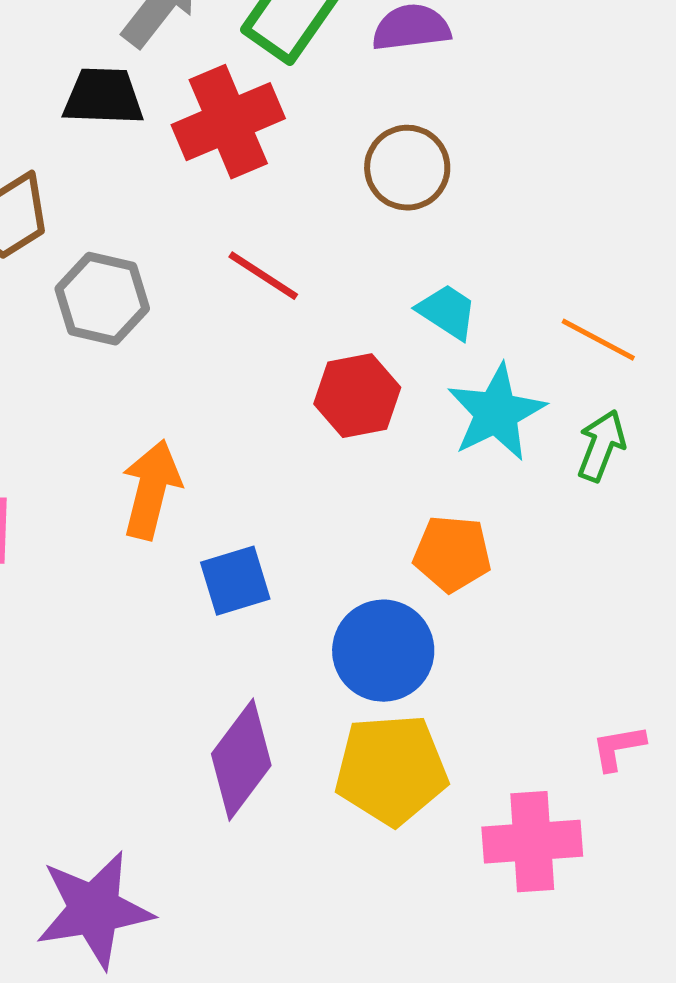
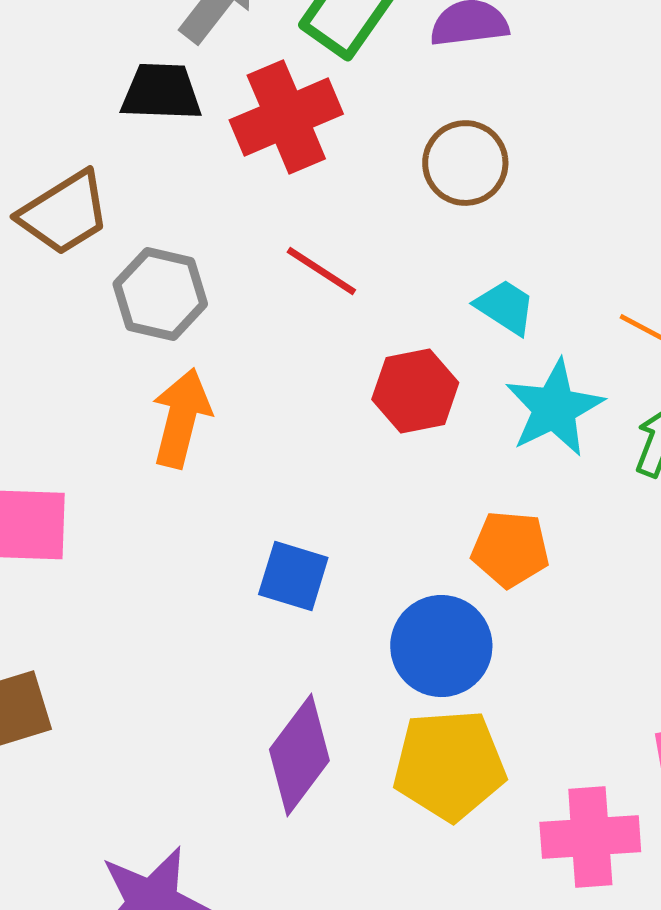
orange arrow: (151, 490) -> (181, 418), moved
blue square: (235, 581) -> (293, 576), turned 34

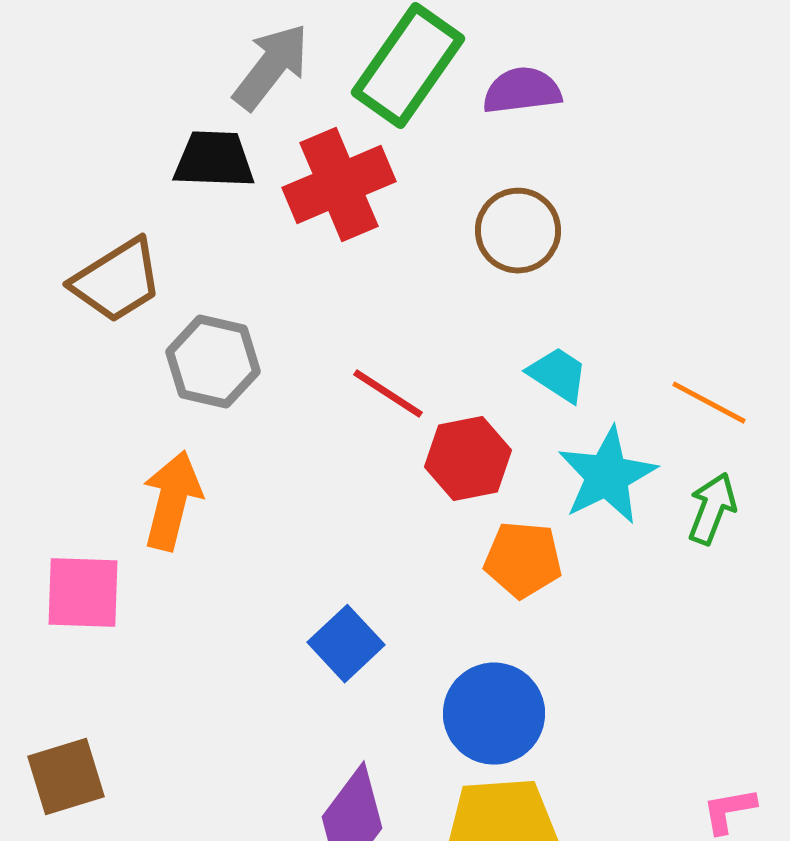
red line: (321, 271) -> (388, 394), moved
orange arrow: (181, 418) -> (172, 501), moved
orange pentagon: (510, 549) -> (523, 560), moved
blue square: (293, 576) -> (346, 644), turned 30

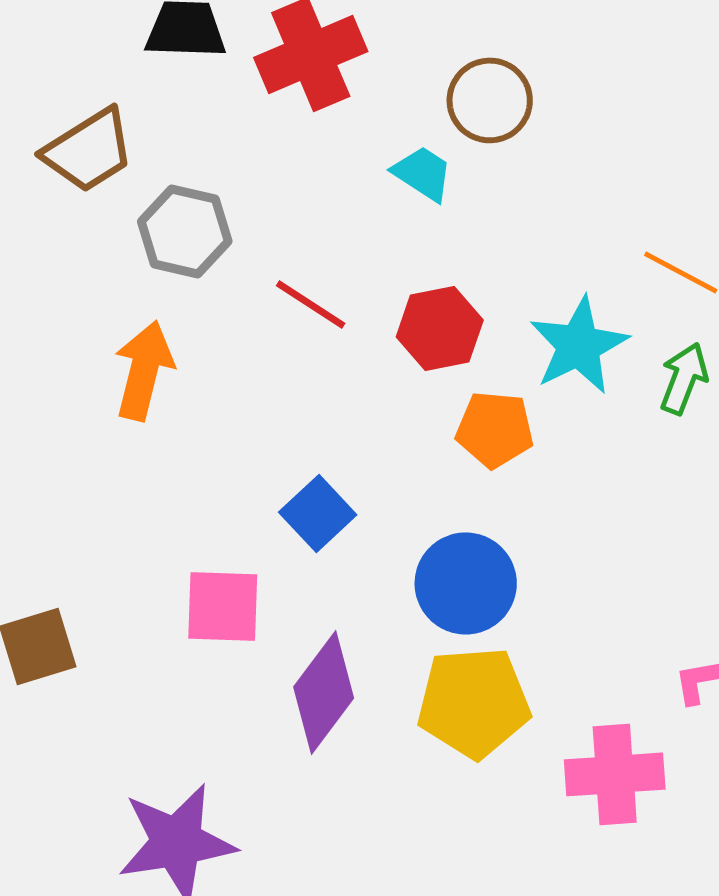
cyan trapezoid: (558, 375) -> (423, 173), moved
red line: (388, 394) -> (311, 304), moved
pink square: (83, 593) -> (223, 606), moved

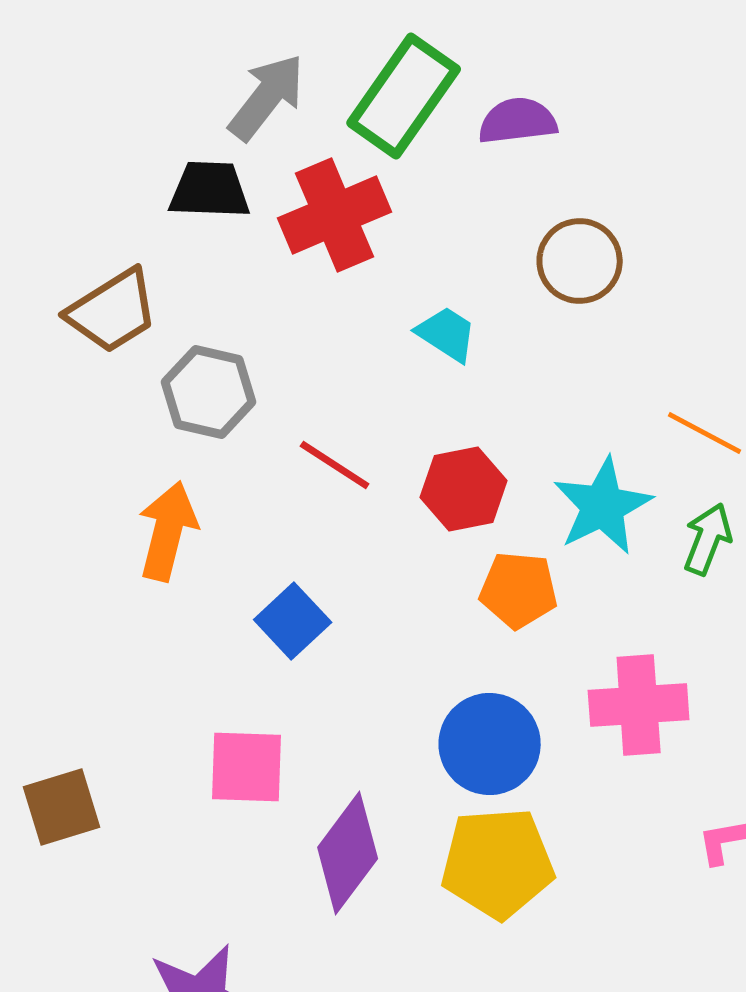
brown circle: (490, 100) -> (580, 261), moved
blue square: (318, 513) -> (293, 621), moved
pink cross: (615, 774) -> (639, 705), moved

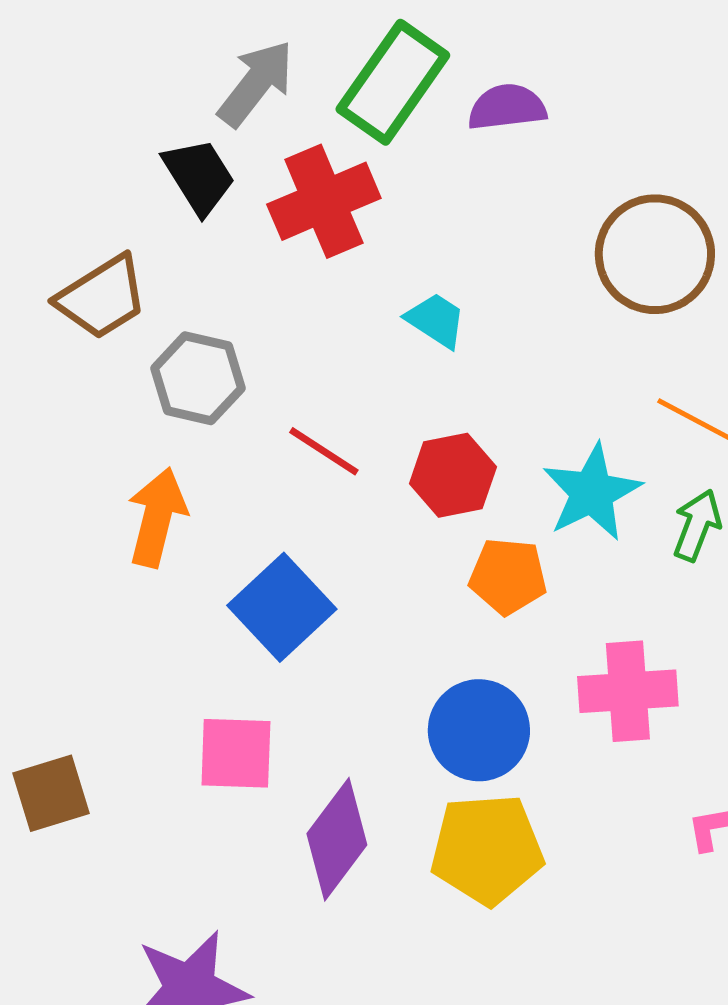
black trapezoid: (210, 190) -> (199, 176), turned 56
brown circle: (580, 261) -> (655, 254), moved, size x1.4
blue square: (293, 621) -> (282, 607), size x1.4

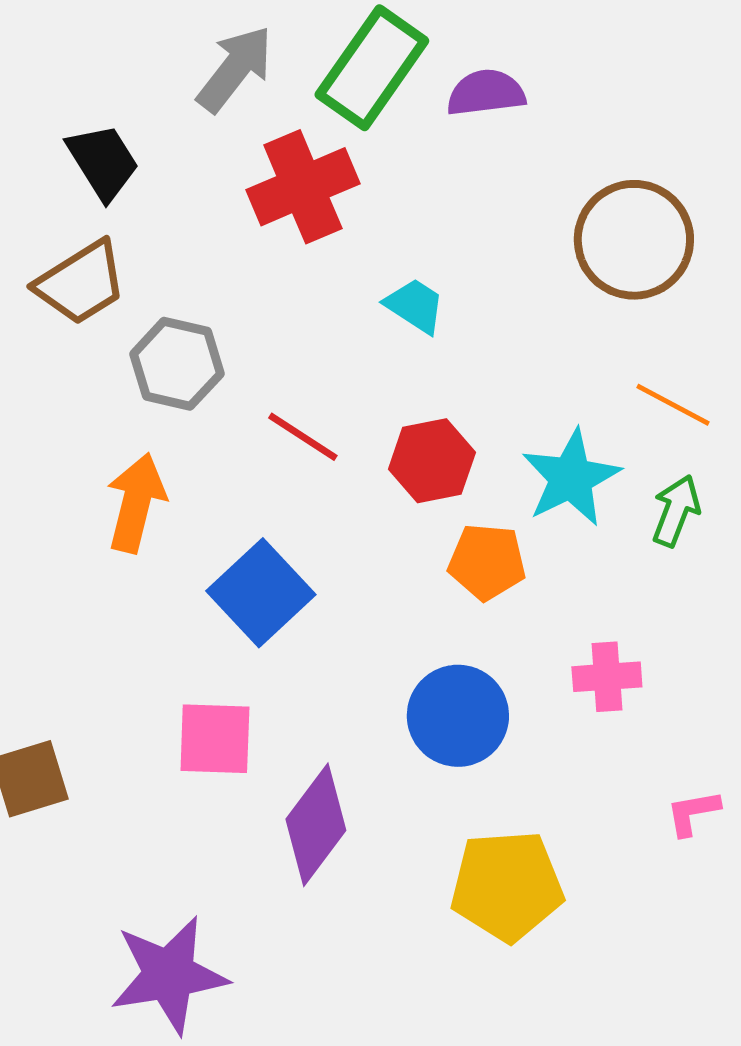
black trapezoid: (199, 176) -> (103, 162), moved
pink cross: (628, 691) -> (607, 677), size x0.7
yellow pentagon: (487, 849) -> (507, 886), moved

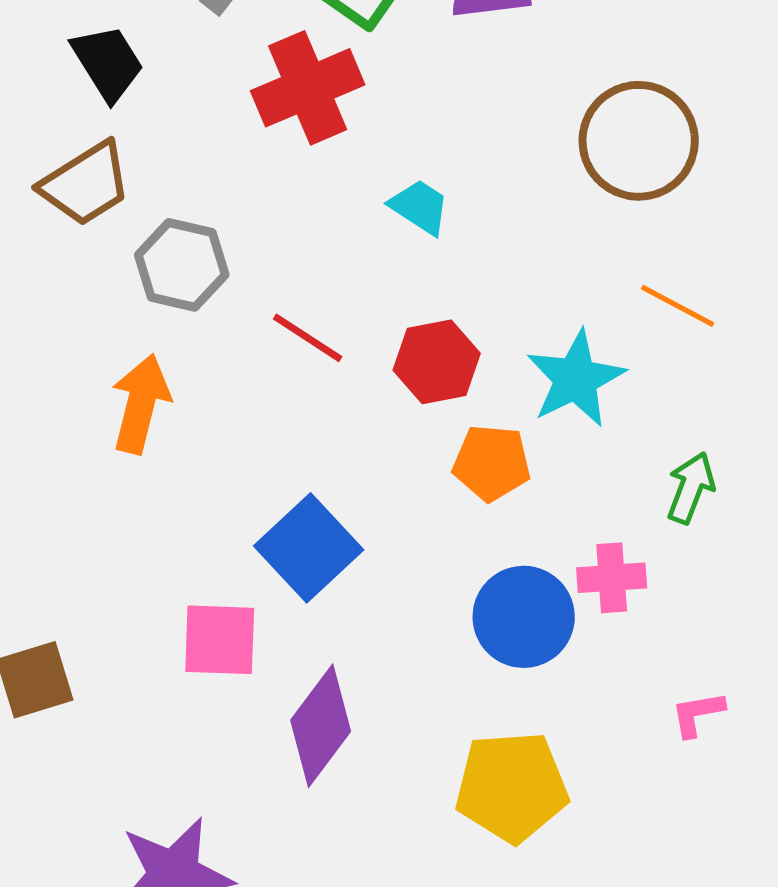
green arrow: (676, 511) -> (691, 488), moved
blue square: (261, 593) -> (309, 548), moved
blue circle: (458, 716) -> (524, 617), moved

